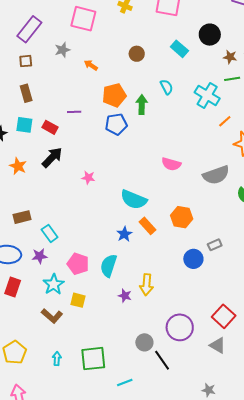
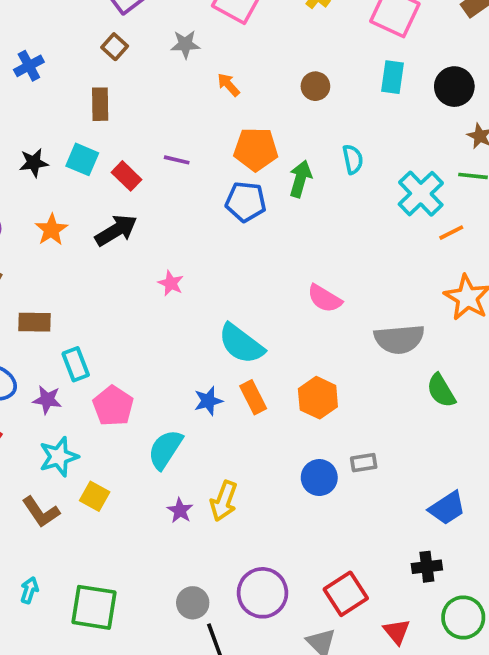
cyan rectangle: (179, 49) -> (392, 77), moved, turned 42
brown square: (26, 61) -> (115, 47), turned 32
orange line: (225, 121) -> (451, 233), moved
pink pentagon: (78, 264) -> (113, 406), moved

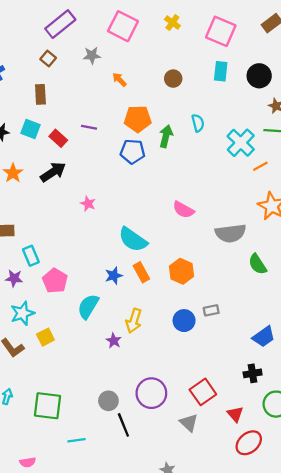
yellow square: (95, 496) -> (45, 337), turned 36
yellow arrow: (224, 501) -> (134, 321), moved
purple star: (180, 510) -> (114, 341), moved

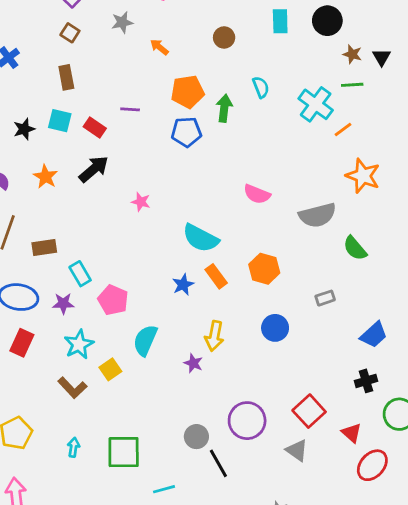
cyan semicircle: (88, 306) -> (145, 340), moved
gray rectangle: (211, 310) -> (325, 298), moved

